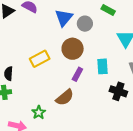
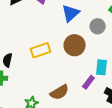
gray circle: (85, 24) -> (98, 26), moved
purple rectangle: (77, 74) -> (88, 82), moved

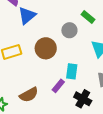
blue triangle: (71, 13) -> (27, 16), moved

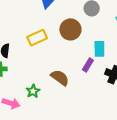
brown semicircle: (29, 95) -> (60, 78), turned -108

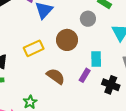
brown semicircle: (60, 78) -> (56, 76), moved

